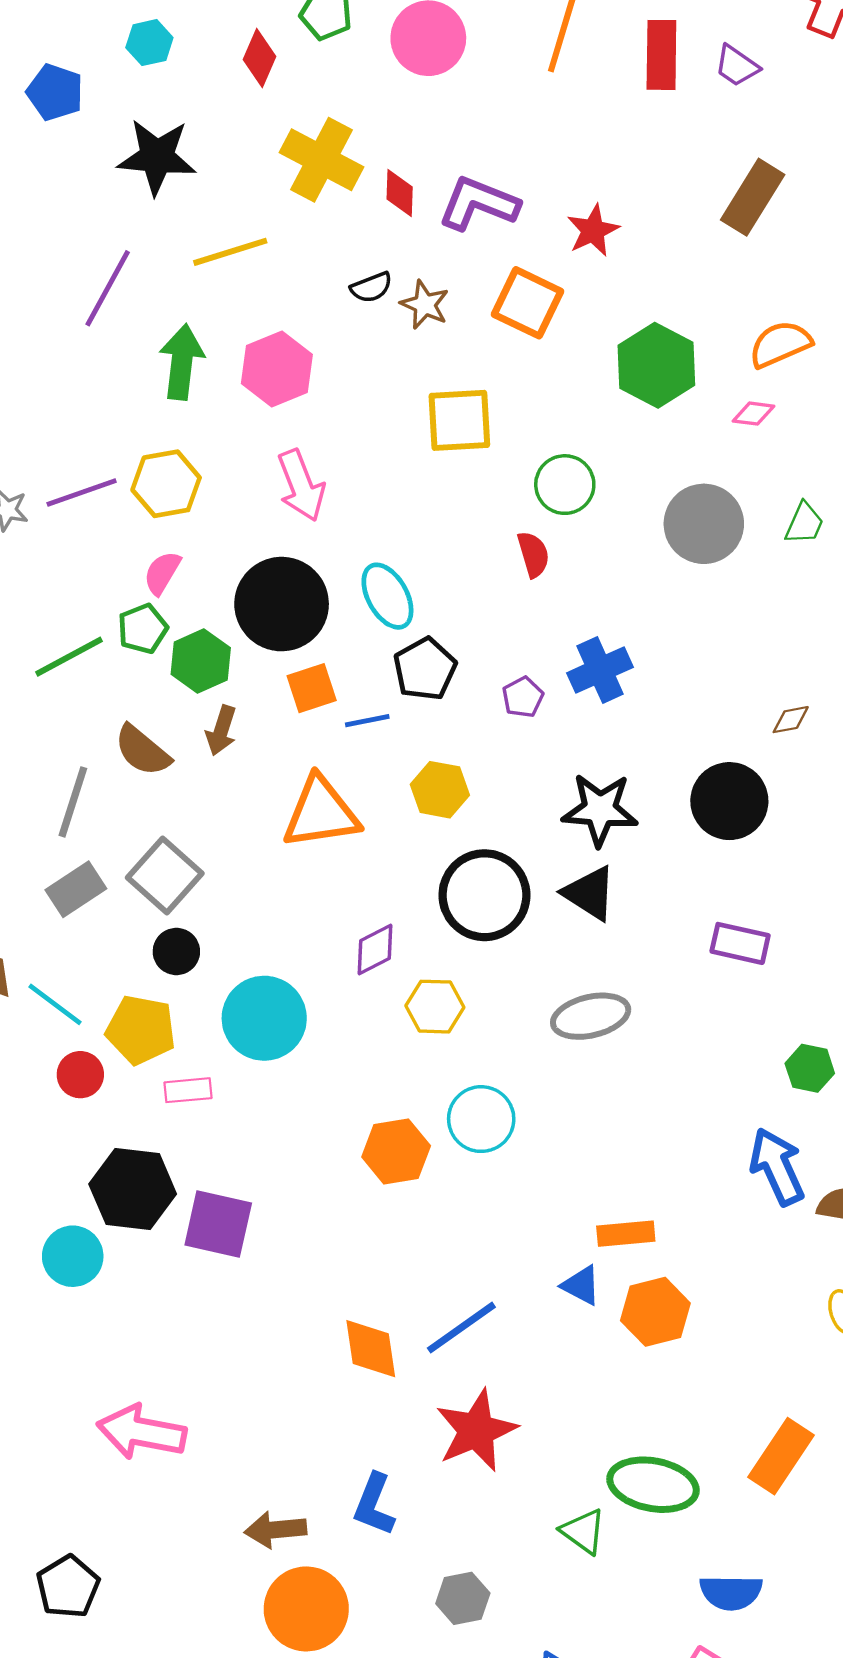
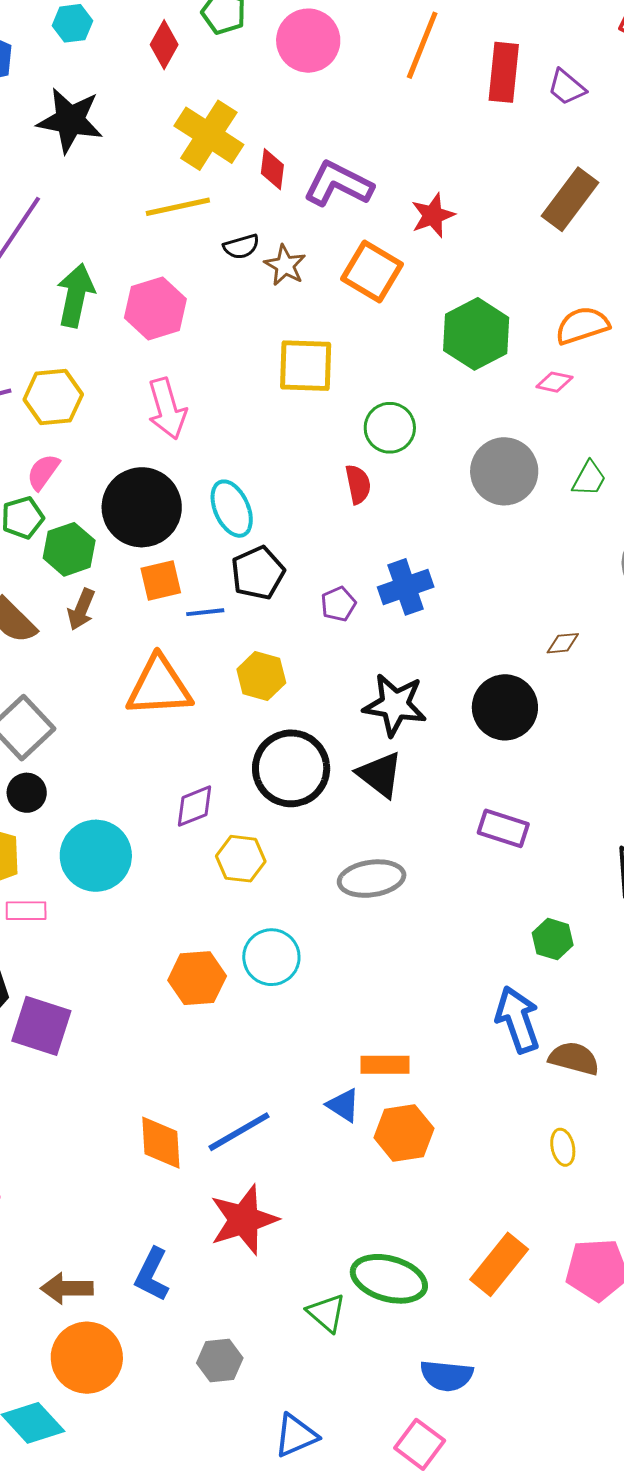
yellow line: (230, 252) -> (178, 207), moved

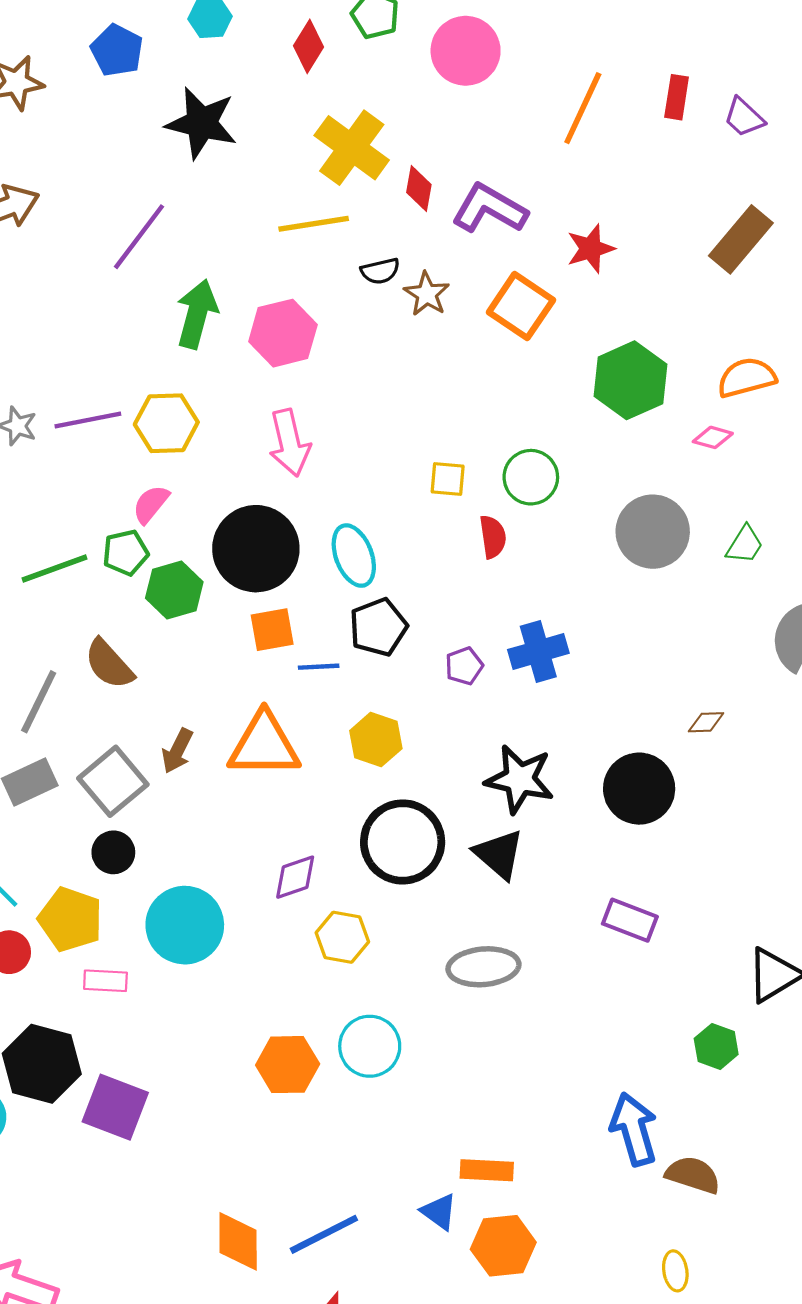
orange line: (422, 45) -> (583, 108), moved
red rectangle: (504, 72) -> (677, 97), size x0.7
yellow square: (306, 366) -> (448, 479), moved, size x0.6
brown arrow: (81, 609) -> (177, 751), moved
green hexagon: (553, 939) -> (716, 1046), moved

